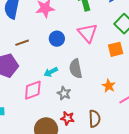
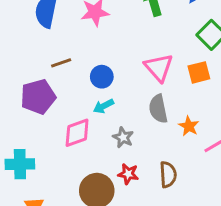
pink triangle: (88, 33) -> (159, 67), moved
blue circle: (57, 39) -> (102, 77), moved
gray semicircle: (76, 69) -> (158, 109), moved

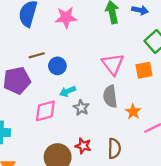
blue circle: (102, 77) -> (57, 66), moved
gray star: (123, 137) -> (81, 108), moved

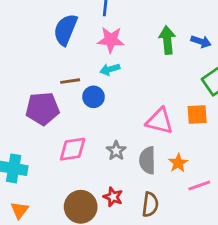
pink triangle: (113, 64) -> (160, 121), moved, turned -45
cyan arrow: (68, 91) -> (110, 69), moved
gray semicircle: (110, 96) -> (147, 160), moved

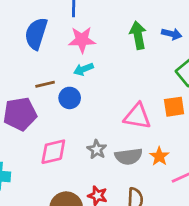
gray semicircle: (147, 160) -> (129, 156), turned -92

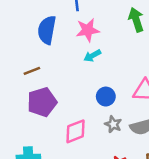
brown line: (45, 84) -> (32, 71), moved
blue circle: (70, 98) -> (106, 97), moved

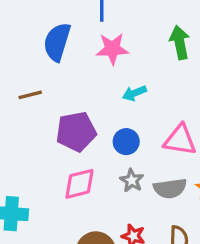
cyan arrow: (92, 56) -> (134, 93), moved
purple pentagon: (42, 102) -> (76, 132), moved

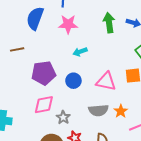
gray star: (132, 180) -> (63, 117), moved

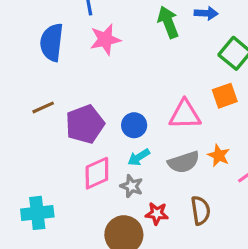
brown line: (17, 49) -> (43, 107), moved
cyan arrow: (80, 52) -> (139, 157), moved

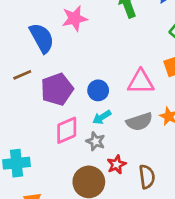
blue semicircle: (52, 42) -> (42, 38), moved, turned 144
brown semicircle: (201, 210) -> (147, 177), moved
red star: (157, 214) -> (116, 164), turned -30

